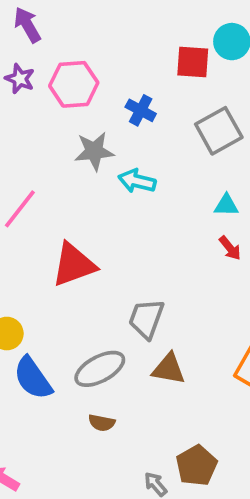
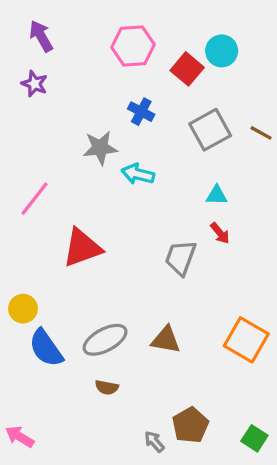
red square: (193, 62) -> (187, 69), turned 36
pink hexagon: (74, 84) -> (133, 46), moved
gray trapezoid: (146, 319) -> (181, 258), moved

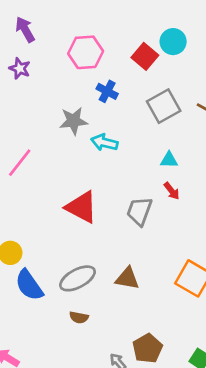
pink hexagon: (133, 46) -> (86, 52), moved
red triangle: (82, 248) -> (82, 207), moved, turned 48

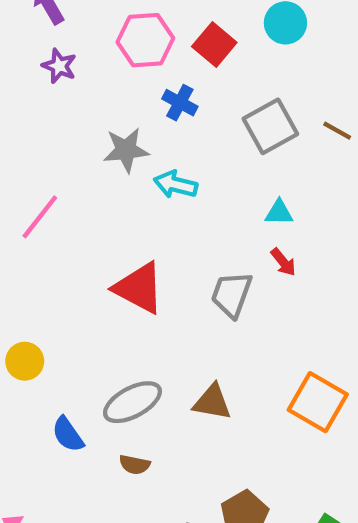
red square: (145, 56) -> (214, 44), moved
purple star: (20, 68) -> (59, 66), moved
blue semicircle: (29, 285) -> (68, 434), moved, size x0.7

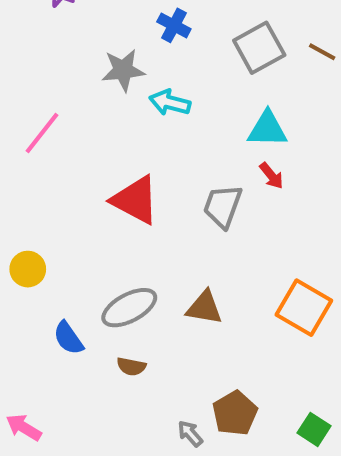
cyan triangle: (279, 213) -> (267, 129), size x1.5

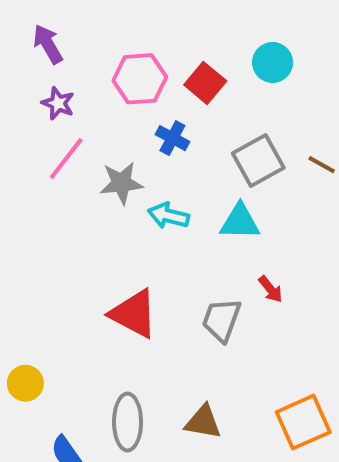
cyan triangle: (267, 129) -> (240, 222), moved
pink line: (42, 133) -> (66, 158), moved
gray ellipse: (129, 308) -> (128, 422), turned -62
orange square: (304, 308) -> (303, 422), turned 36

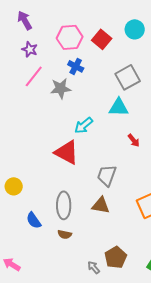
blue cross: (172, 138) -> (76, 66), moved
cyan arrow: (168, 216) -> (84, 125), moved, turned -54
gray trapezoid: (221, 320) -> (107, 175), moved

